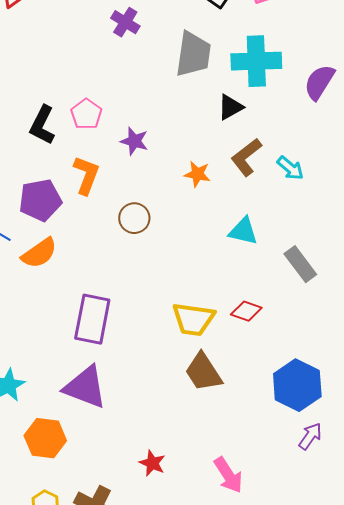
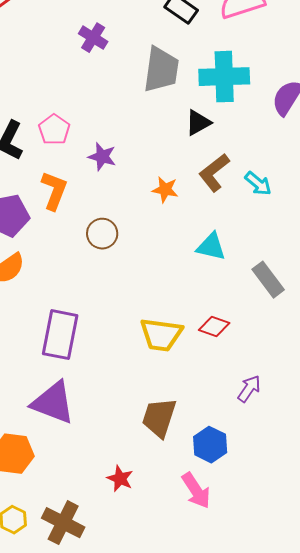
brown trapezoid: (203, 372) -> (159, 418), moved, turned 51
blue hexagon: (297, 385) -> (210, 445), moved, size x0.7
purple arrow: (310, 436) -> (249, 389), moved

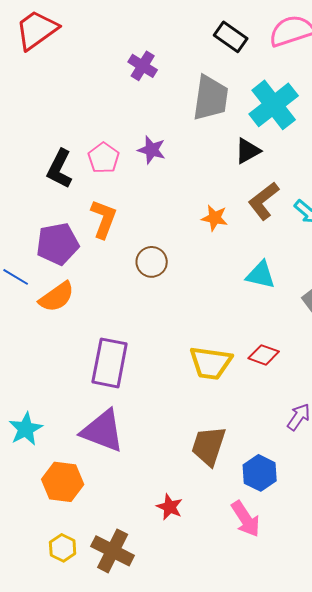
cyan cross: (224, 77) -> (274, 105), turned -36
purple star: (102, 157) -> (152, 150), moved

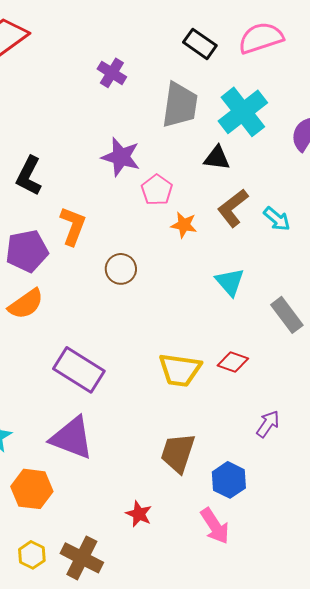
purple star: (152, 150) -> (121, 157), size x1.4
black triangle: (248, 151) -> (217, 158), turned 36
pink pentagon: (104, 158) -> (157, 190), moved
cyan triangle: (261, 275) -> (230, 282), turned 36
purple rectangle: (110, 363) -> (79, 370), turned -69

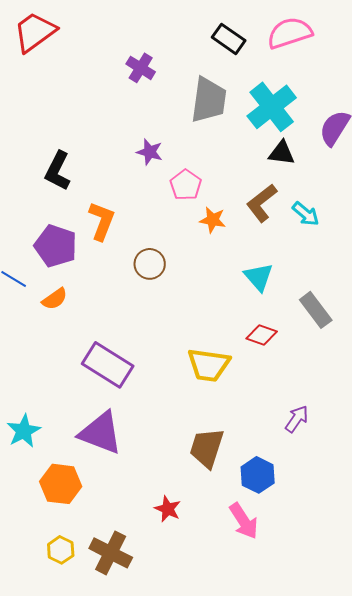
purple star: (121, 157) -> (150, 152), size x0.7
black triangle: (217, 158) -> (282, 153), moved
purple pentagon: (27, 251) -> (56, 246), turned 30
orange semicircle: (26, 304) -> (55, 299), size x0.7
red diamond: (233, 362) -> (262, 335), moved

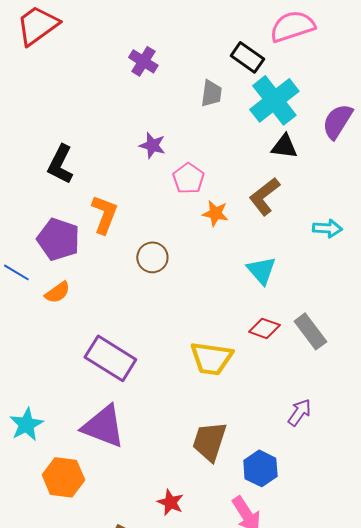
black rectangle: (229, 39) -> (247, 57), moved
gray trapezoid: (209, 100) -> (211, 93), size x0.6
cyan arrow: (306, 214) -> (327, 228), moved, turned -36
gray rectangle: (316, 310) -> (310, 331), moved

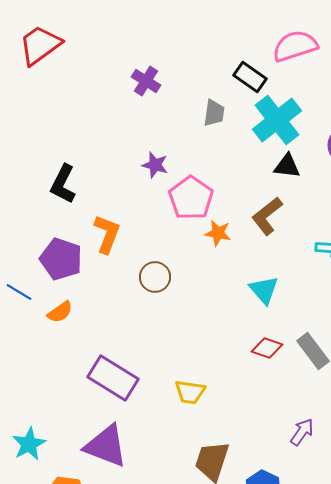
pink pentagon: (188, 178) -> (191, 198), size x1.4
yellow trapezoid: (211, 358) -> (190, 392), moved, size x0.7

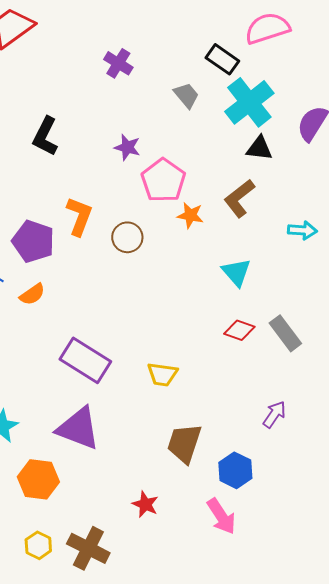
gray trapezoid: (214, 113) -> (186, 95), turned -48
black L-shape: (63, 184) -> (45, 136), moved
brown circle: (155, 277) -> (127, 237), moved

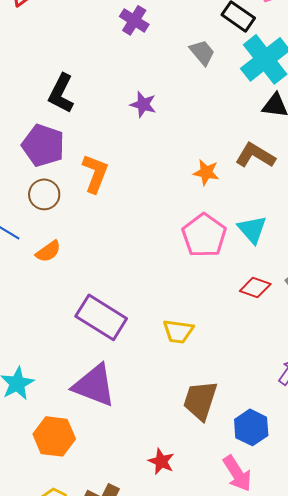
pink pentagon: (163, 180) -> (204, 235), moved
brown L-shape: (239, 198) -> (255, 155), turned 69
brown circle: (127, 237) -> (44, 194), moved
purple pentagon: (33, 241) -> (43, 145), moved

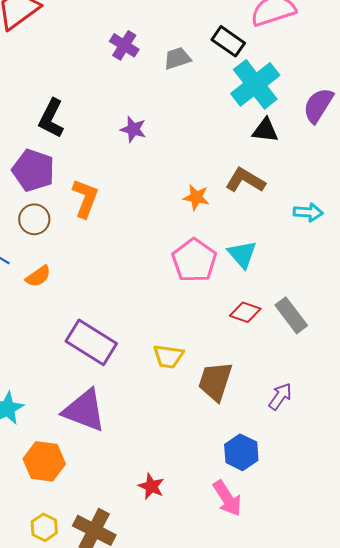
gray trapezoid: (202, 52) -> (177, 58), moved, turned -68
brown trapezoid: (200, 400) -> (215, 381), moved

